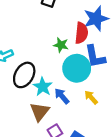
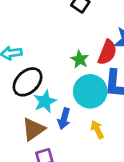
blue arrow: (62, 96) -> (64, 119), turned -140

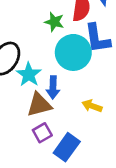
brown triangle: (33, 129) -> (39, 105), moved, turned 35
yellow arrow: (97, 130) -> (92, 106), moved, turned -30

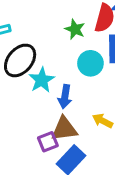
cyan circle: (73, 52) -> (90, 63), size x0.7
brown triangle: (39, 105) -> (64, 129), moved

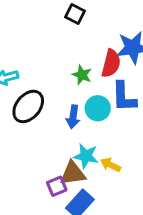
cyan star: (42, 80) -> (86, 156), moved, turned -30
blue arrow: (65, 97) -> (73, 117), moved

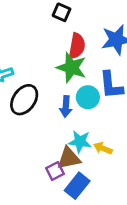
red semicircle: (111, 63) -> (77, 46), moved
green star: (82, 75) -> (71, 68), size x1.6

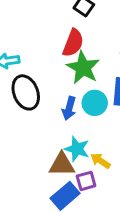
red semicircle: (77, 46) -> (73, 43), moved
black ellipse: (24, 100) -> (26, 92), turned -68
purple square: (55, 171) -> (86, 181), moved

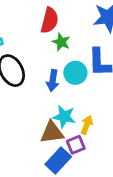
green star: (83, 68) -> (61, 42), size x0.6
yellow arrow: (100, 161) -> (87, 125), turned 84

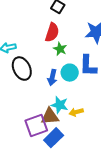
yellow arrow: (87, 125) -> (76, 112), turned -128
purple square: (76, 145) -> (36, 126), moved, size x1.6

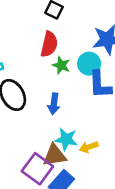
cyan circle: (70, 73) -> (89, 64), moved
purple square: (36, 126) -> (37, 169), turned -30

